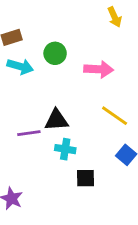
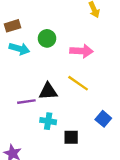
yellow line: (115, 116) -> (78, 83), moved
cyan cross: (65, 149) -> (48, 121), moved

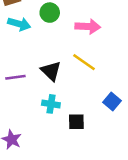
black triangle: (48, 91) -> (51, 71), turned 48
purple line: (26, 102) -> (15, 77), moved

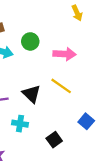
cyan cross: (51, 104) -> (20, 124), moved
black square: (76, 122) -> (54, 140), turned -35

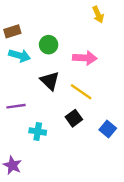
black triangle: (31, 94) -> (50, 81), moved
black square: (54, 140) -> (74, 118), moved

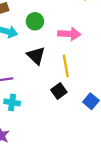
yellow line: (81, 92) -> (66, 66), turned 45
cyan cross: (38, 131) -> (12, 102), moved

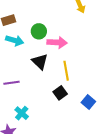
pink arrow: (69, 34) -> (57, 42), moved
cyan cross: (12, 102) -> (22, 113), moved, turned 32

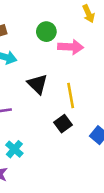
green circle: (39, 31) -> (46, 32), moved
pink arrow: (57, 42) -> (71, 47), moved

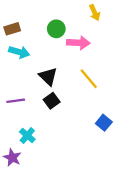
yellow line: (71, 95) -> (89, 79), moved, turned -30
black square: (63, 124) -> (52, 101), moved

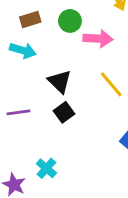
brown rectangle: (12, 29) -> (30, 20), moved
cyan cross: (27, 135) -> (46, 168), moved

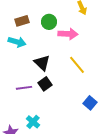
purple line: (18, 112) -> (24, 88), moved

